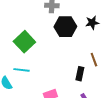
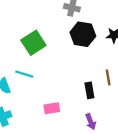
black rectangle: (80, 74) -> (89, 90), turned -32

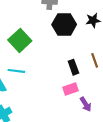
black rectangle: (89, 90) -> (73, 67), moved
pink rectangle: (52, 108) -> (71, 89), moved

